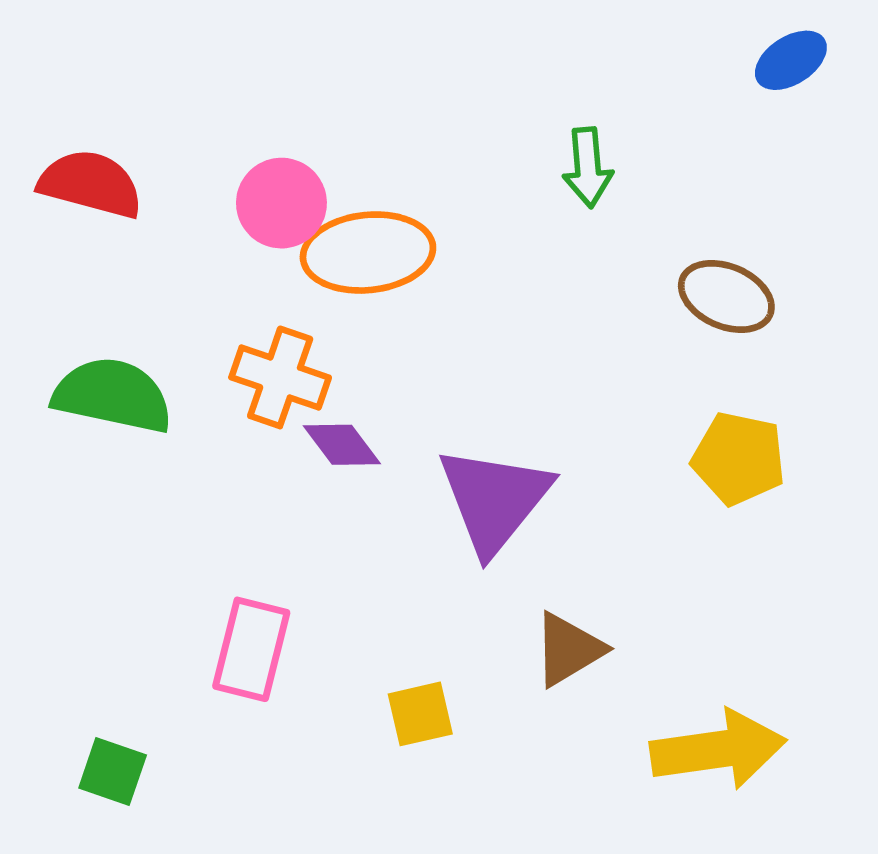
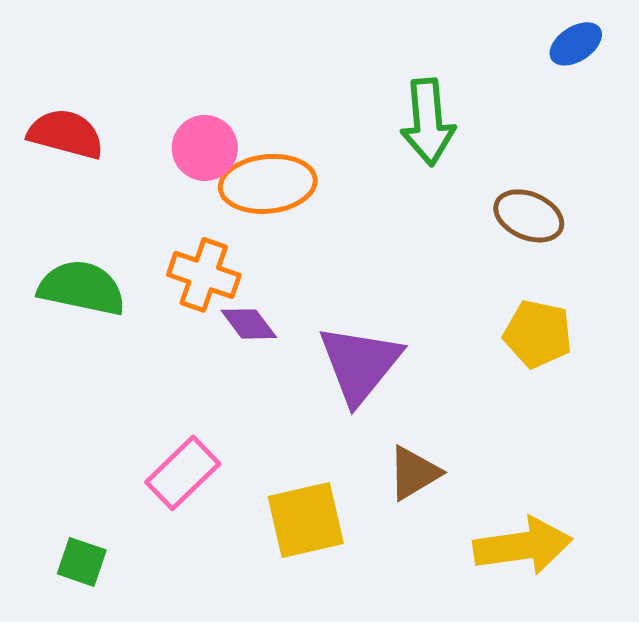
green arrow: (588, 167) -> (428, 122), size x1.5
pink rectangle: (251, 649) -> (183, 473), turned 32
yellow square: (420, 714) -> (306, 520), size x1.6

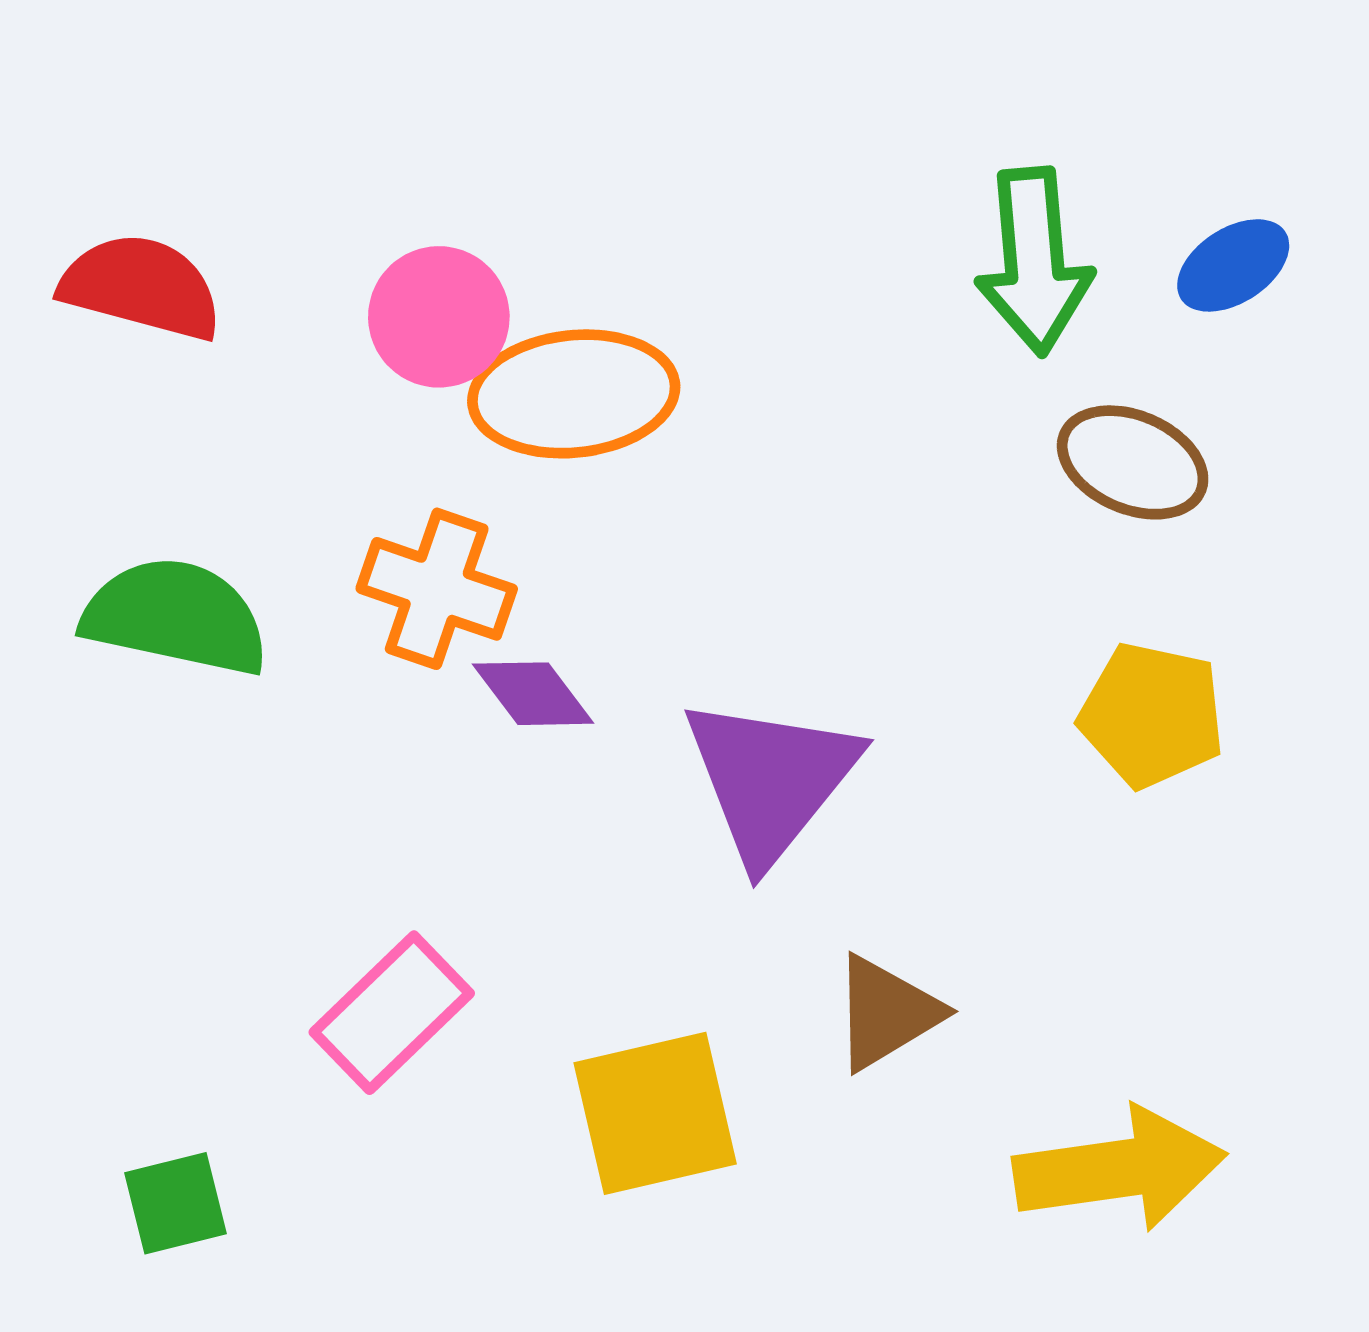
blue ellipse: (576, 44) -> (1233, 265), moved
green arrow: (428, 122) -> (1034, 261), moved
green square: (82, 562) -> (176, 1203), turned -33

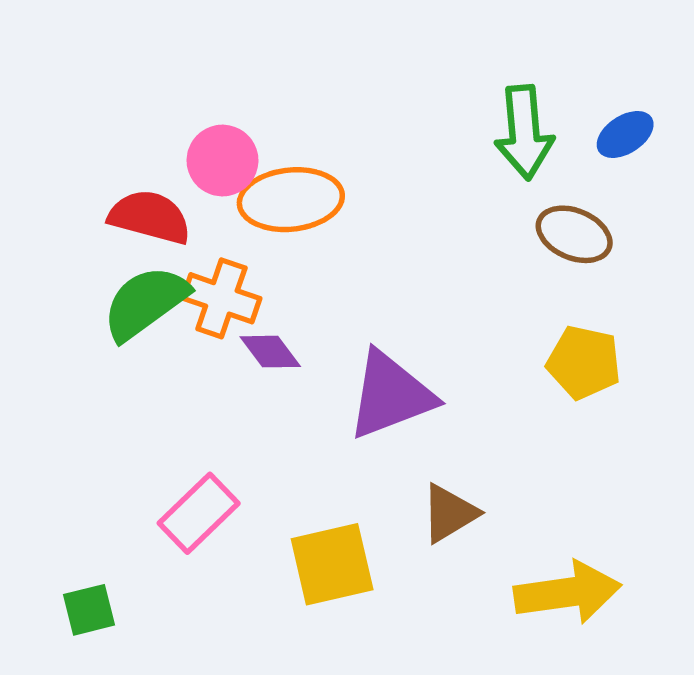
red semicircle: (141, 287) -> (150, 217), moved
green semicircle: (176, 617) -> (145, 303), moved, turned -48
purple triangle: (771, 779) -> (391, 395), turned 30

